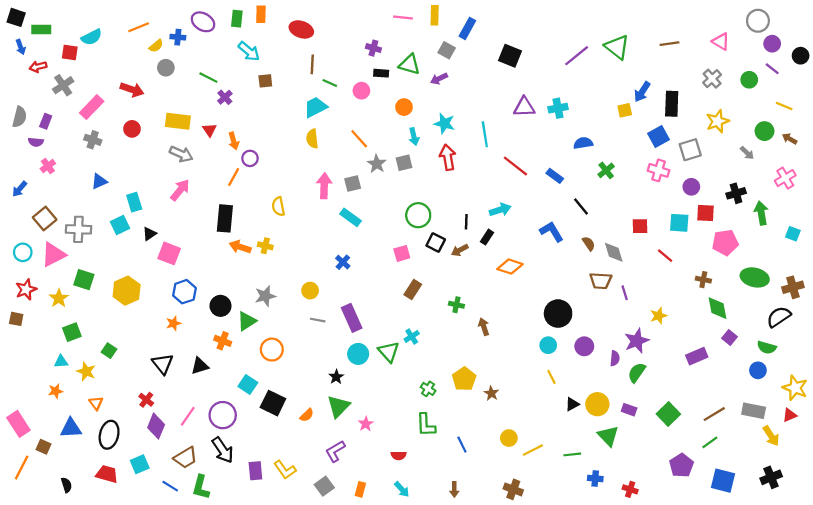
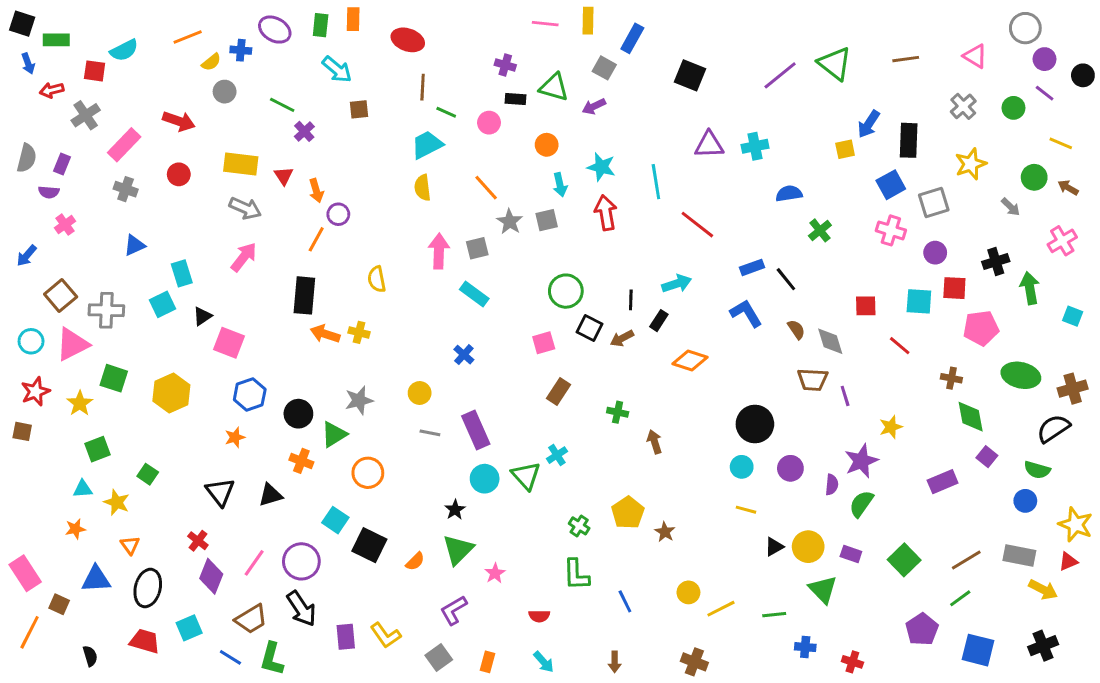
blue rectangle: (555, 176) -> (752, 267), moved, turned -56
yellow line: (551, 377) -> (746, 510), turned -48
yellow arrow: (771, 436) -> (1043, 589), turned -30

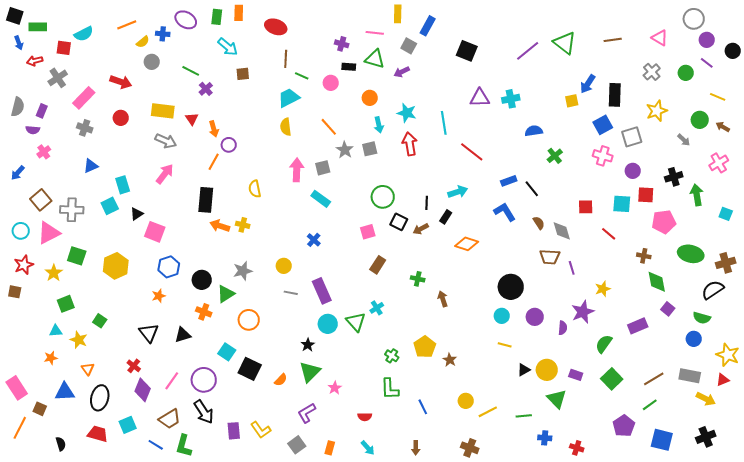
pink line: (545, 24) -> (375, 33), moved
green semicircle: (861, 504) -> (604, 344), moved

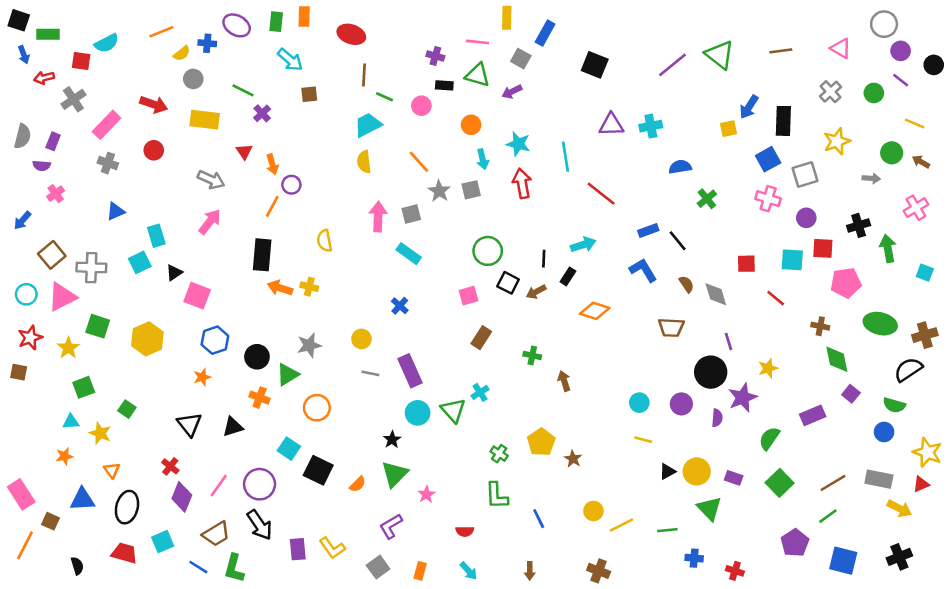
yellow rectangle: (163, 111) -> (205, 120), moved
gray arrow: (684, 140) -> (871, 178), turned -40
brown trapezoid: (550, 257) -> (671, 327), moved
black circle: (511, 287) -> (711, 372), moved

